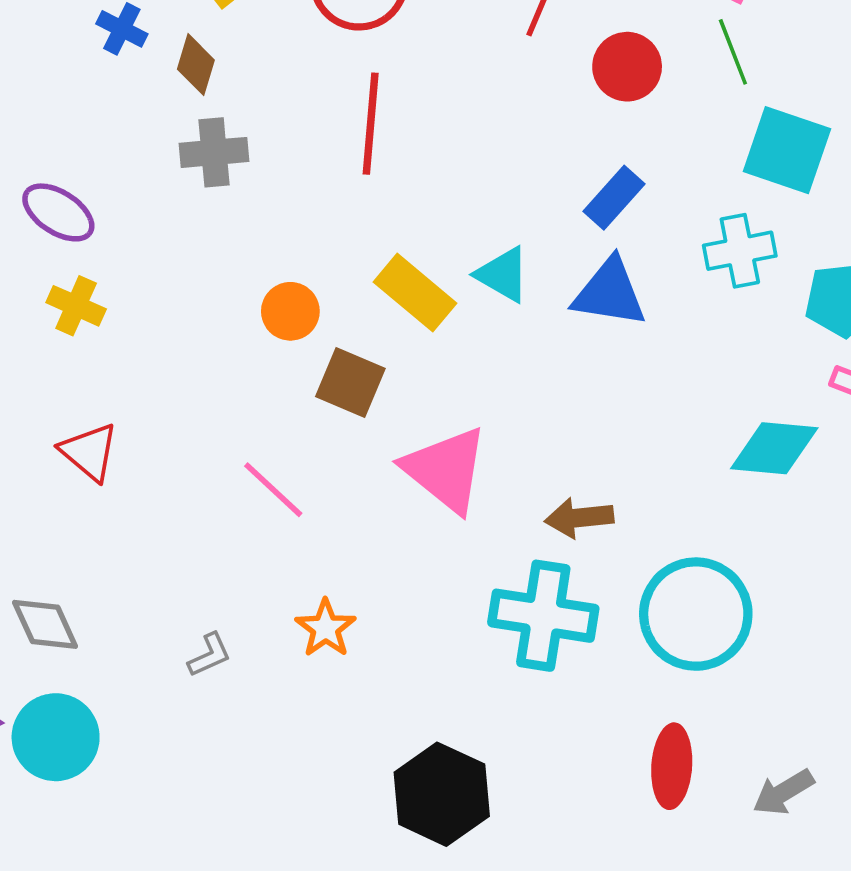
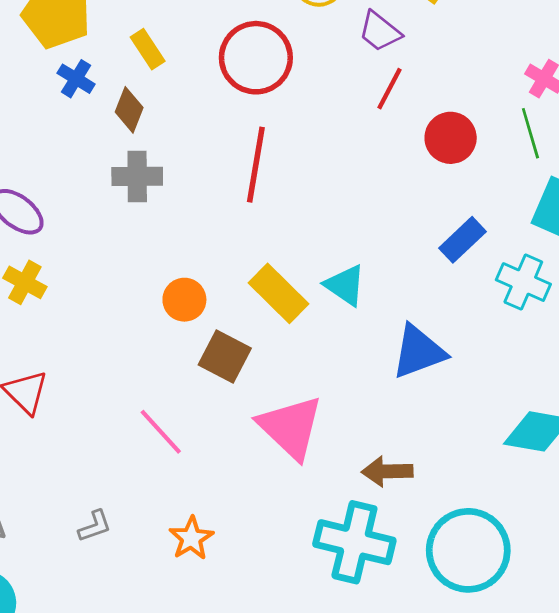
blue rectangle: (614, 198) -> (462, 240), moved
cyan cross: (740, 251) -> (523, 282), turned 30
blue triangle: (610, 293) -> (419, 352), moved, turned -34
gray L-shape: (210, 655) -> (95, 526), moved

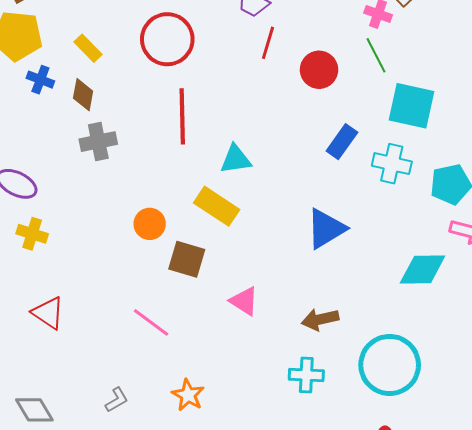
cyan triangle: (345, 285) -> (236, 159), moved, turned -32
pink triangle: (291, 427) -> (244, 301), size x0.6
cyan cross: (354, 542) -> (306, 375), size x0.6

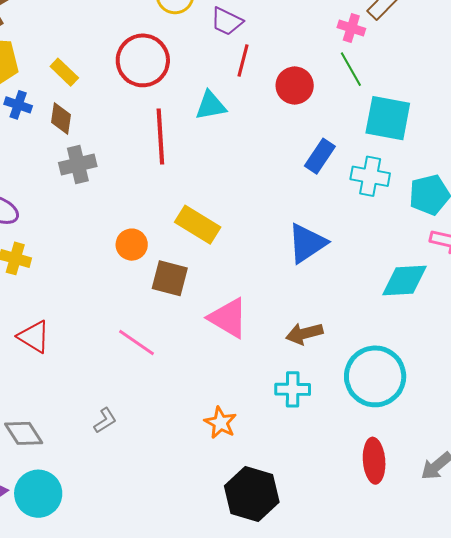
cyan triangle: (236, 159) -> (211, 106), moved
pink triangle: (244, 301) -> (228, 318), size x1.4
orange star: (188, 395) -> (220, 423), moved

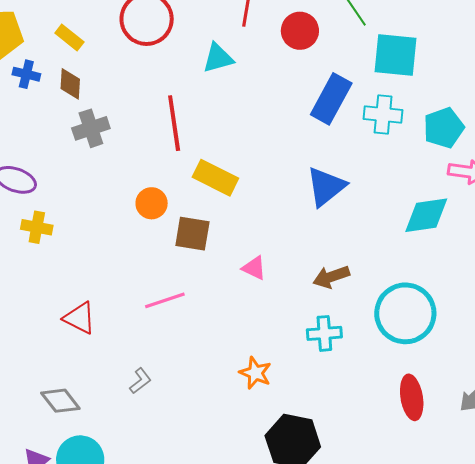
red line: (160, 137) -> (174, 123), moved
blue rectangle: (320, 156) -> (331, 99), size x1.4
pink triangle: (228, 318) -> (254, 268), size x0.6
red triangle: (34, 337) -> (80, 318), moved
pink line: (136, 342) -> (165, 300), turned -48

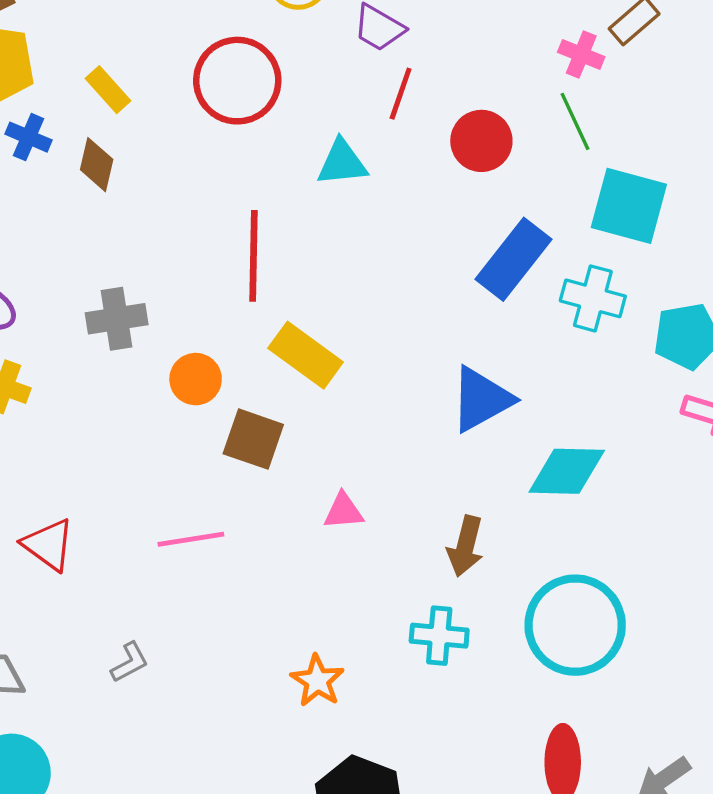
gray cross: (91, 128) -> (117, 319), moved
cyan diamond: (426, 215) -> (567, 471), moved
pink triangle: (254, 268) -> (343, 511), turned -40
brown arrow: (331, 277) -> (465, 546), turned -66

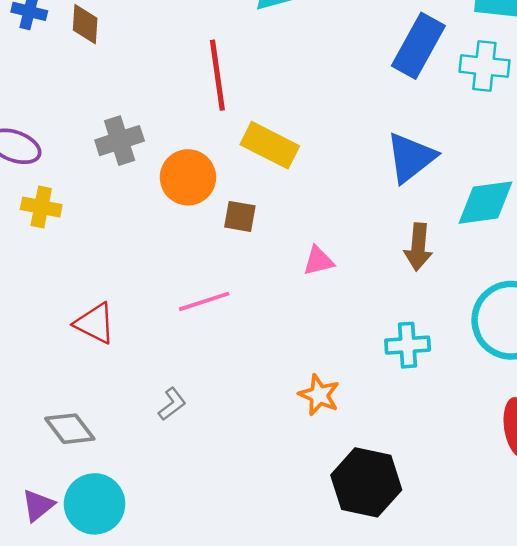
orange circle: (196, 379) -> (188, 177), size x1.4
brown square: (253, 439) -> (240, 216), size x0.7
brown arrow: (465, 546) -> (418, 247), moved

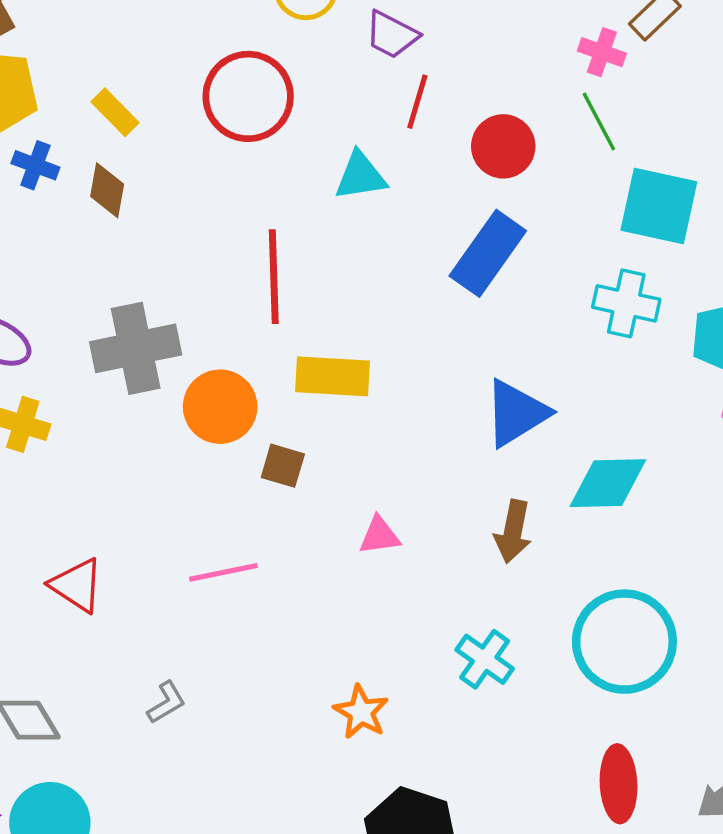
blue rectangle: (418, 46) -> (488, 253), moved
gray cross: (120, 141) -> (136, 348), size x1.4
yellow rectangle: (270, 145) -> (333, 376), turned -30
cyan cross: (408, 345) -> (485, 659), turned 33

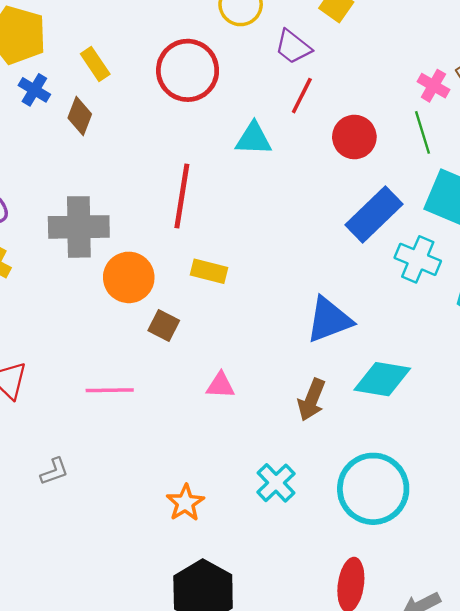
blue rectangle: (488, 253) -> (374, 215), moved
yellow rectangle: (333, 376) -> (209, 271), size x0.7

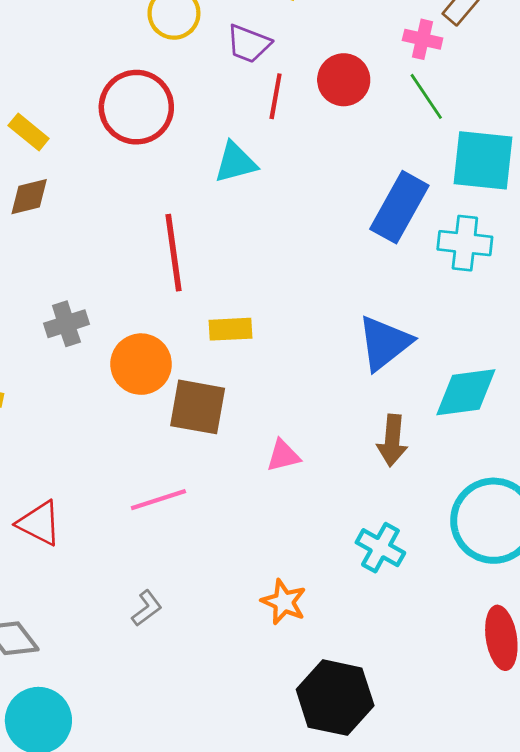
brown diamond: (80, 116) -> (29, 197), turned 72
red circle: (354, 137) -> (344, 80), moved
gray cross: (79, 227) -> (66, 324), size x0.6
brown square: (164, 326) -> (198, 407), size x1.6
gray L-shape: (54, 471) -> (147, 608), moved

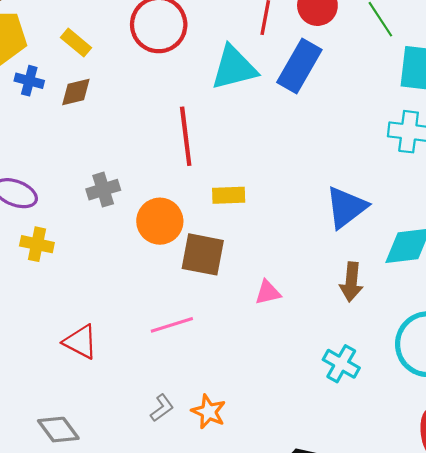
cyan triangle: (235, 162) -> (234, 68), size x1.4
blue rectangle: (399, 207) -> (299, 66), moved
orange star: (284, 602) -> (209, 412), moved

